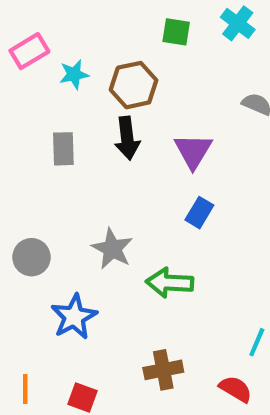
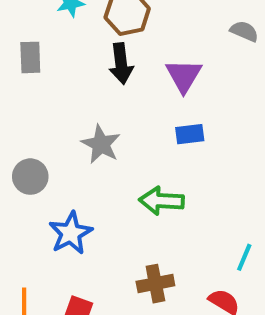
gray rectangle: (63, 149) -> (30, 57), moved
blue rectangle: (199, 213) -> (190, 134), turned 52
gray star: (112, 249) -> (101, 144), moved

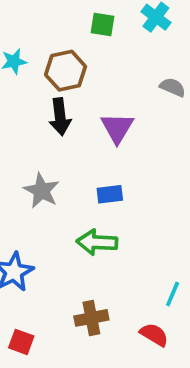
blue rectangle: (190, 134) -> (110, 194), moved

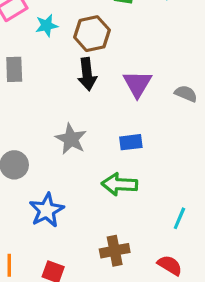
gray semicircle: (173, 87) -> (186, 94), moved
cyan line: (173, 294) -> (179, 218), moved

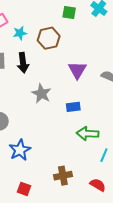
black arrow: (87, 74) -> (23, 63), moved
gray star: (71, 139) -> (41, 94), moved
green arrow: (120, 184) -> (88, 134), moved

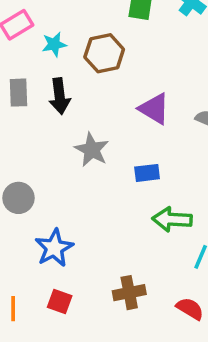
purple triangle: (77, 70) -> (154, 109), turned -30
red square: (24, 189) -> (60, 302), moved

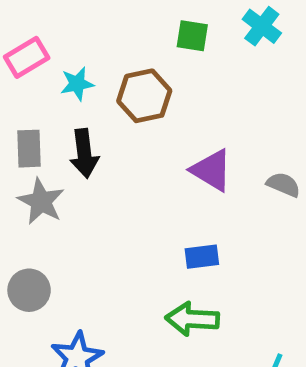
gray star: (92, 150) -> (41, 201), moved
green arrow: (172, 219) -> (192, 319), moved

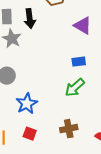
green arrow: (192, 319) -> (75, 88), turned -45

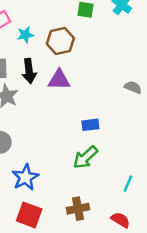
purple triangle: (83, 26) -> (59, 80), moved, turned -30
red square: (30, 134) -> (29, 215), size x1.5

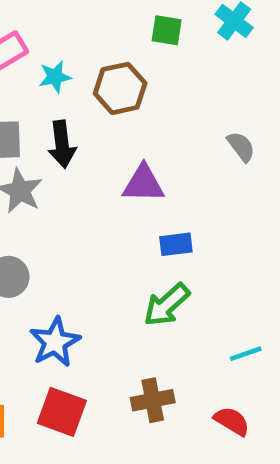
purple triangle: (59, 80) -> (143, 184), moved
gray semicircle: (133, 87) -> (241, 147), moved, turned 30
cyan line: (128, 184) -> (246, 354), turned 48

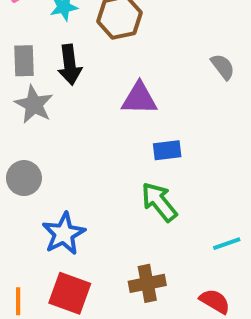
green arrow: (167, 305) -> (159, 202), turned 93

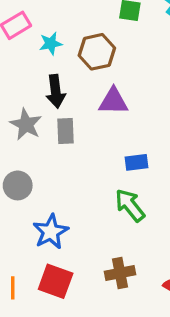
gray rectangle: (24, 61) -> (66, 131), moved
purple triangle: (139, 99) -> (113, 101), moved

